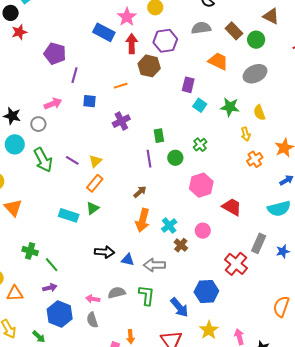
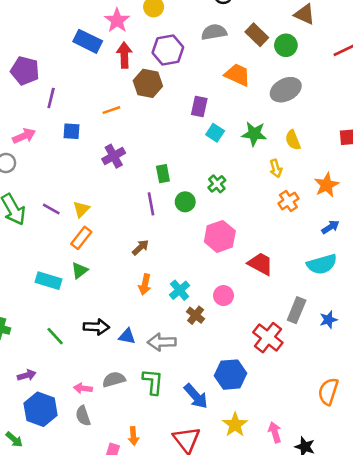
orange arrow: (143, 220) -> (145, 284), size x0.7
green line: (52, 265) -> (55, 336), moved

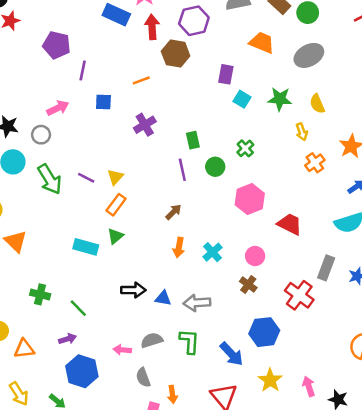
brown cross: (196, 315) -> (248, 285), moved
green line: (55, 336) -> (78, 308), moved
gray semicircle: (83, 416) -> (143, 378), moved

